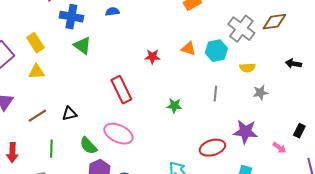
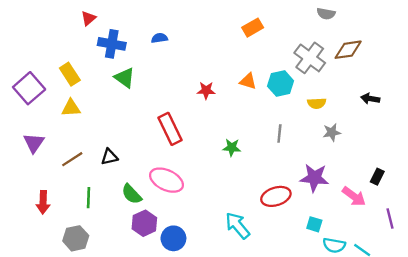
pink arrow: (279, 148) -> (354, 196), size x1.5

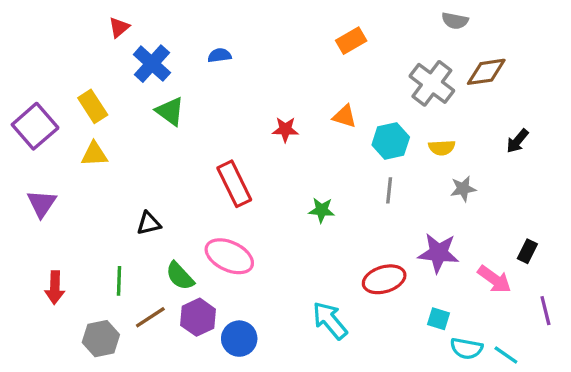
blue cross: (112, 44) -> (152, 64), turned 32
cyan hexagon: (281, 83) -> (391, 141), moved
black arrow: (370, 99) -> (517, 141), turned -60
brown line: (72, 159) -> (150, 317), moved

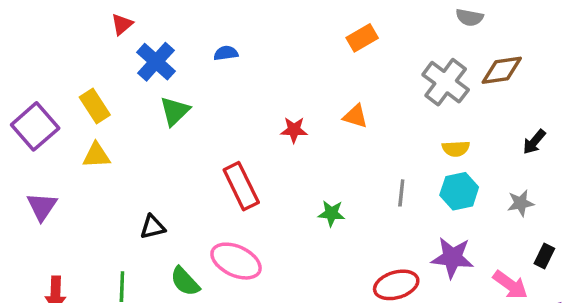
green triangle: (170, 111) -> (175, 111), turned 40
cyan hexagon: (391, 141) -> (459, 191), moved
gray star: (463, 189) -> (521, 203), moved

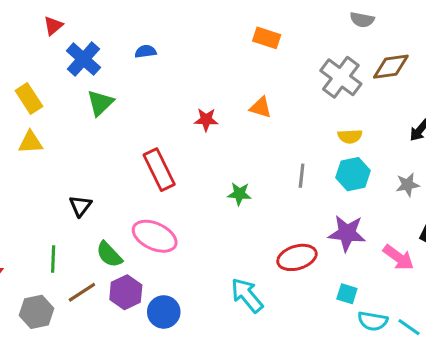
orange rectangle: (362, 38) -> (267, 38), turned 48
black triangle: (153, 227) -> (80, 206), turned -40

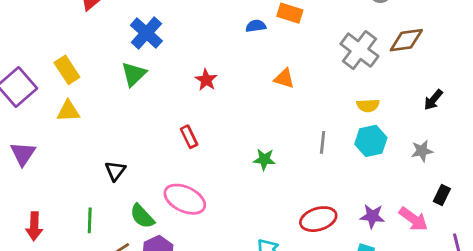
blue semicircle: (146, 51) -> (256, 26), moved
blue cross: (83, 59) -> (146, 33), moved
red star: (206, 120) -> (206, 80), moved, turned 30
red rectangle: (159, 170) -> (189, 137), size x0.6
purple star: (347, 233) -> (372, 216), moved, size x0.7

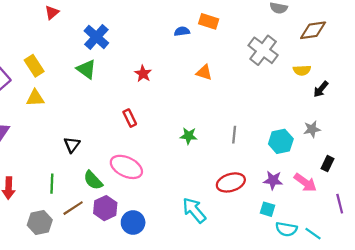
brown diamond: (406, 40) -> (313, 30), moved
green triangle: (134, 74) -> (86, 69), turned -40
yellow semicircle: (368, 105) -> (302, 70), moved
cyan hexagon: (371, 141) -> (281, 141), moved
gray line: (323, 142) -> (234, 135), moved

